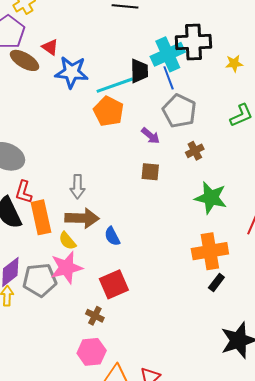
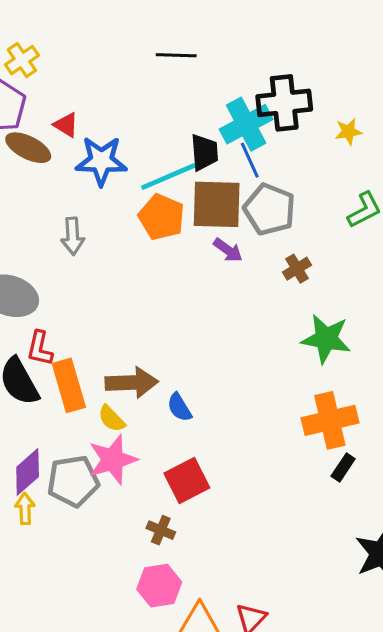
brown square: (150, 172) -> (217, 204), moved, size x1.8
gray arrow: (78, 187) -> (73, 236), moved

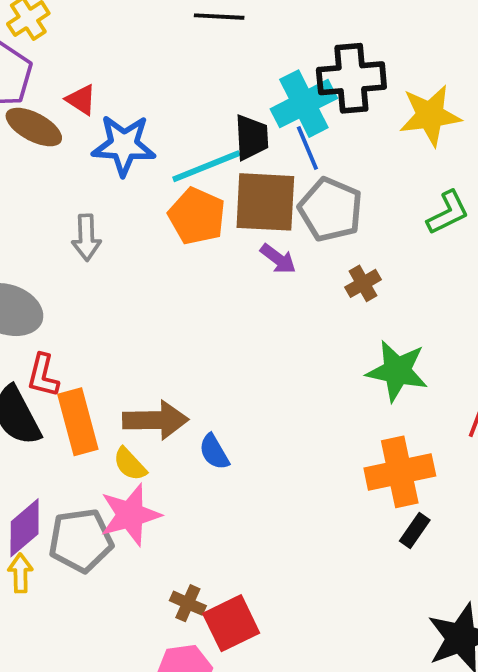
yellow star: (348, 132) -> (430, 115), size x1.8
red square: (187, 481) -> (231, 623), moved

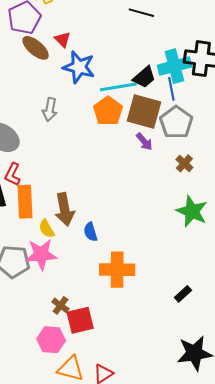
black trapezoid: (251, 137) -> (144, 77), turned 40
brown cross: (363, 283) -> (184, 163), turned -30
brown arrow: (156, 420) -> (65, 209), turned 68
orange cross: (400, 472) -> (117, 270), moved

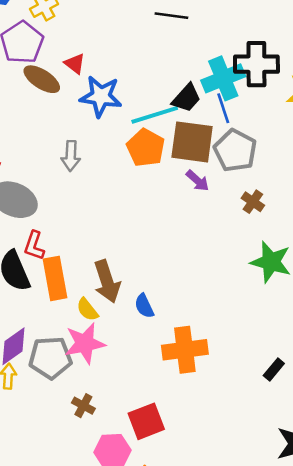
brown cross: (60, 305) -> (83, 406), moved

